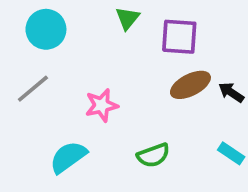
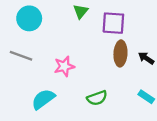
brown ellipse: (190, 85) -> (120, 53), turned -60
gray line: (33, 89) -> (21, 56), turned 60

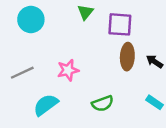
gray line: (21, 56) -> (22, 73), moved, turned -45

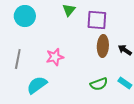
gray line: (22, 73) -> (18, 59), turned -54
green semicircle: (103, 104) -> (99, 84), moved

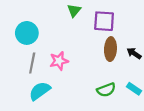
cyan circle: (25, 16) -> (27, 33), moved
gray line: (18, 59) -> (32, 63), moved

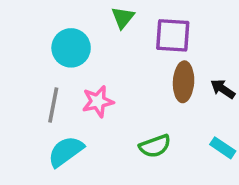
cyan circle: (27, 33) -> (71, 48), moved
green semicircle: (106, 90) -> (155, 146), moved

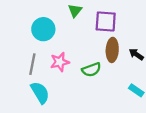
green semicircle: (155, 146) -> (91, 70), moved
cyan semicircle: (66, 151) -> (40, 93), turned 95

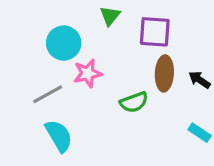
pink star: (60, 62) -> (88, 73), moved
gray line: (32, 64) -> (48, 94), turned 50

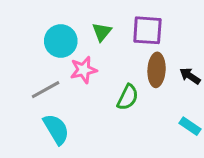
green triangle: (110, 16) -> (102, 32), moved
green semicircle: (134, 102) -> (128, 97), turned -44

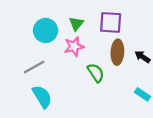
pink star: (84, 70) -> (74, 46), moved
green semicircle: (128, 97) -> (96, 73), turned -60

